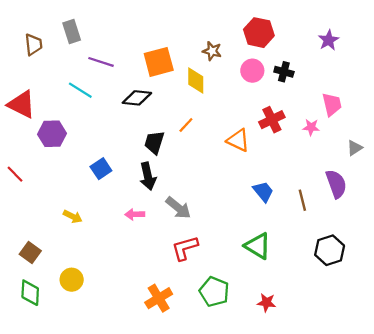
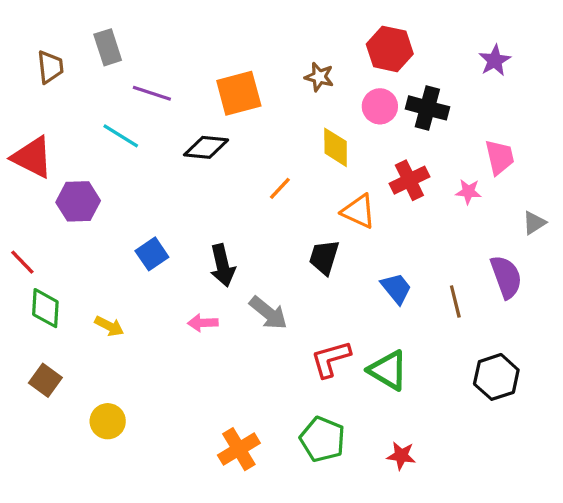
black cross: (284, 72) -> (427, 108), size x1.4
yellow diamond: (196, 80) -> (336, 147), moved
black trapezoid: (154, 142) -> (324, 257), moved
red L-shape: (185, 248) -> (331, 359), moved
green diamond: (30, 293) -> (45, 308), moved

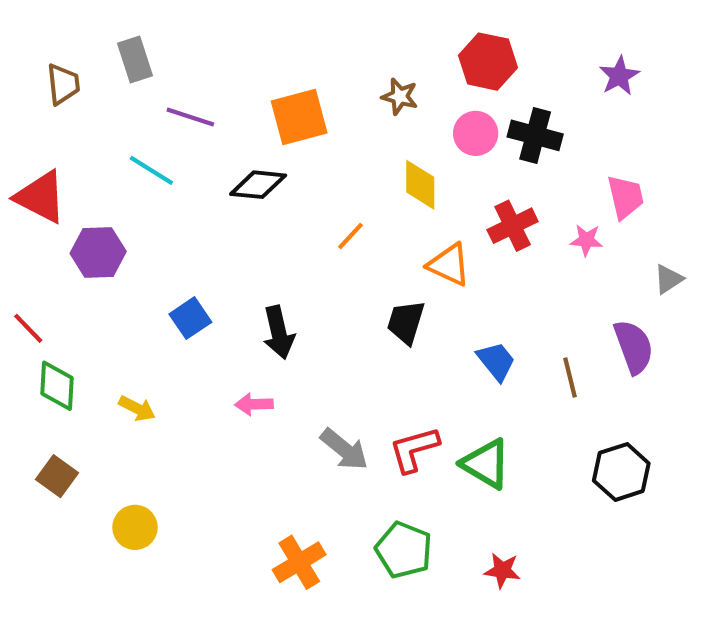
gray arrow: (268, 313) -> (344, 449), moved

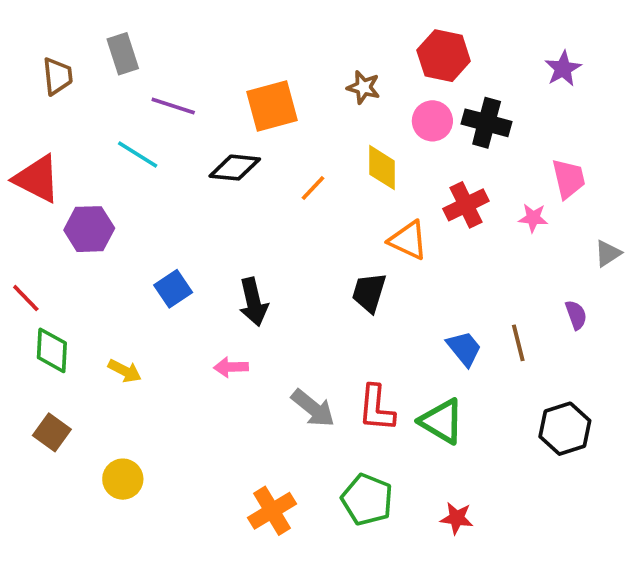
orange line: (350, 236) -> (313, 188), moved
purple semicircle: (634, 347) -> (576, 315), size x0.6
blue trapezoid: (496, 361) -> (464, 348), moved
red L-shape: (414, 449) -> (376, 408), turned -69

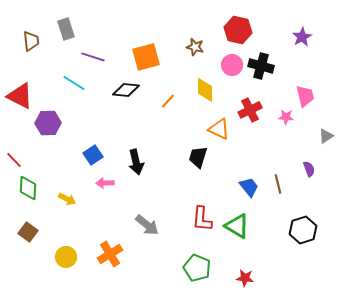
pink arrow: (231, 367) -> (105, 183), moved
gray arrow: (313, 408) -> (147, 225), moved
orange cross: (272, 511) -> (110, 254), moved

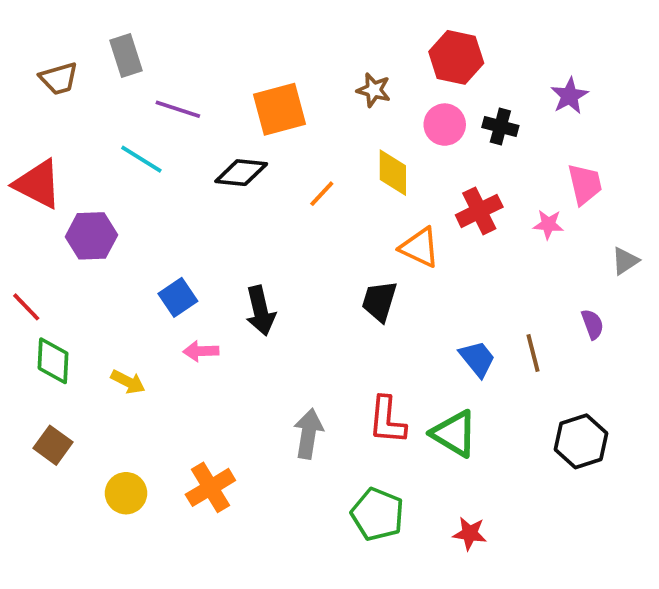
purple star: (302, 37) -> (569, 96), moved
brown trapezoid: (31, 41) -> (59, 79), turned 80
black cross: (261, 66) -> (500, 126), size x0.7
gray arrow: (147, 225) -> (308, 434), moved, turned -120

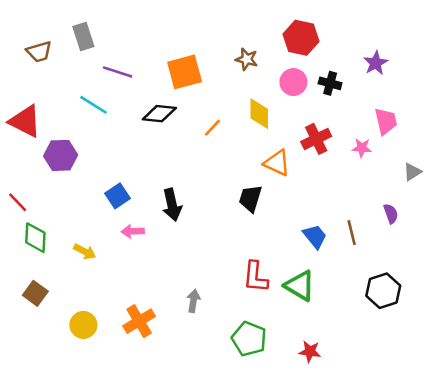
gray arrow: (308, 434) -> (193, 301), moved, size x0.7

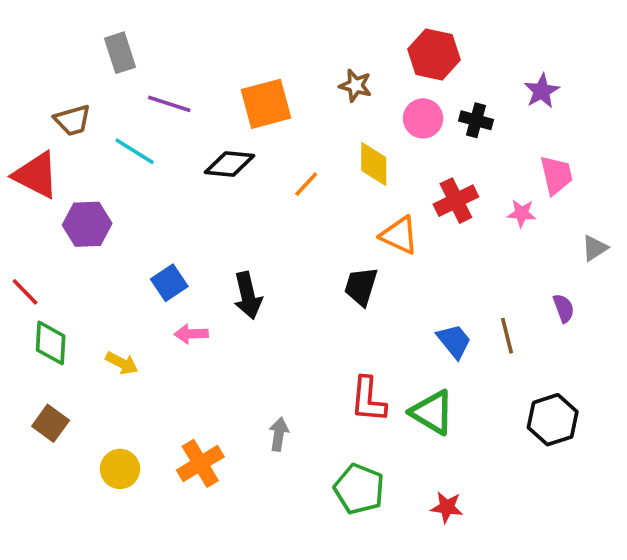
brown trapezoid: (39, 52) -> (73, 120), moved

